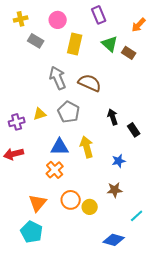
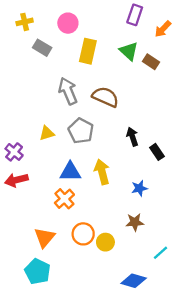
purple rectangle: (99, 15) -> (135, 15), moved, turned 42
purple cross: (17, 122) -> (14, 152), moved, turned -35

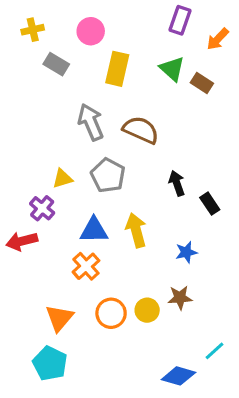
purple cross: (14, 152) -> (42, 208), moved
yellow circle: (105, 242) -> (147, 310), moved
cyan line: (160, 253) -> (214, 351), moved

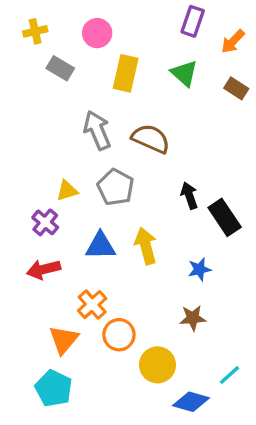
brown rectangle: (202, 83) -> (236, 88), moved
black rectangle: (210, 204) -> (225, 217), size x1.5
red arrow: (22, 241) -> (44, 269), moved
orange cross: (86, 266) -> (92, 305), moved
yellow circle: (147, 310) -> (157, 365), moved, size x1.4

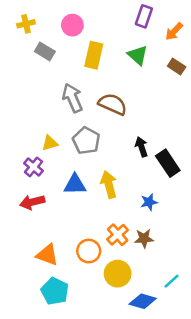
orange cross: (92, 305) -> (118, 235), moved
orange triangle: (64, 340) -> (47, 255), turned -50
cyan pentagon: (54, 388) -> (55, 291), moved

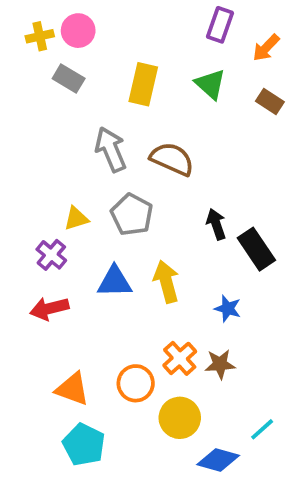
pink circle: (72, 25) -> (78, 31), moved
blue star: (149, 202) -> (228, 309), turned 30

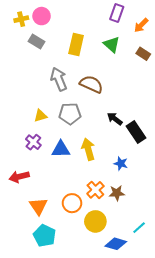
gray pentagon: (132, 215) -> (70, 114), turned -30
black arrow: (216, 224) -> (115, 119), turned -35
purple cross: (51, 255) -> (33, 142), moved
red arrow: (49, 309) -> (19, 177), moved
orange triangle: (72, 389) -> (38, 206), turned 36

